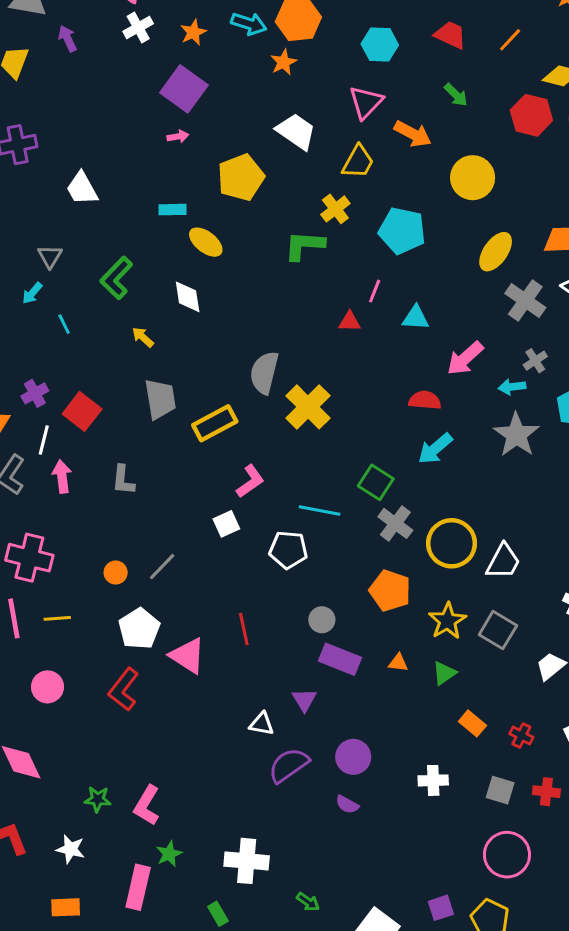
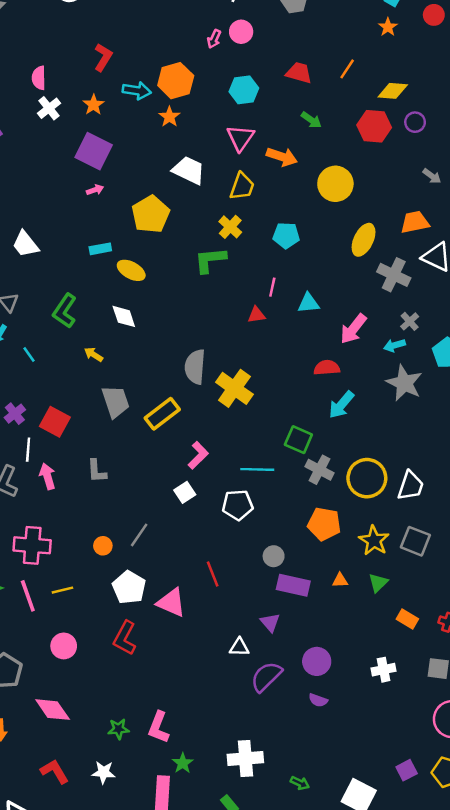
cyan pentagon: (402, 231) -> (286, 235), size x0.7

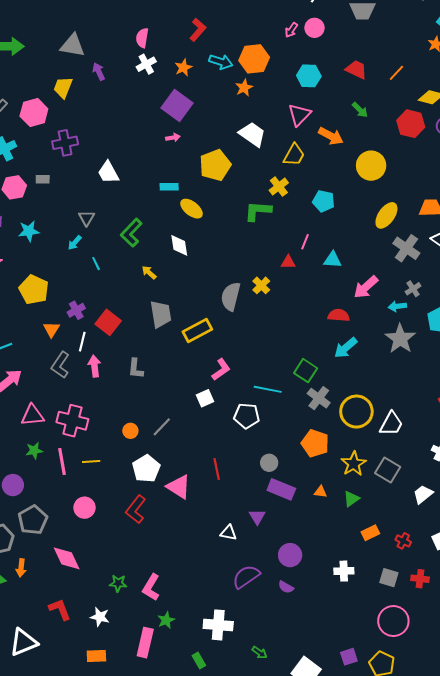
yellow cross: (234, 388) -> (261, 285), moved, size x0.6
orange rectangle: (407, 619) -> (370, 533), turned -66
purple semicircle: (266, 677) -> (246, 577), moved

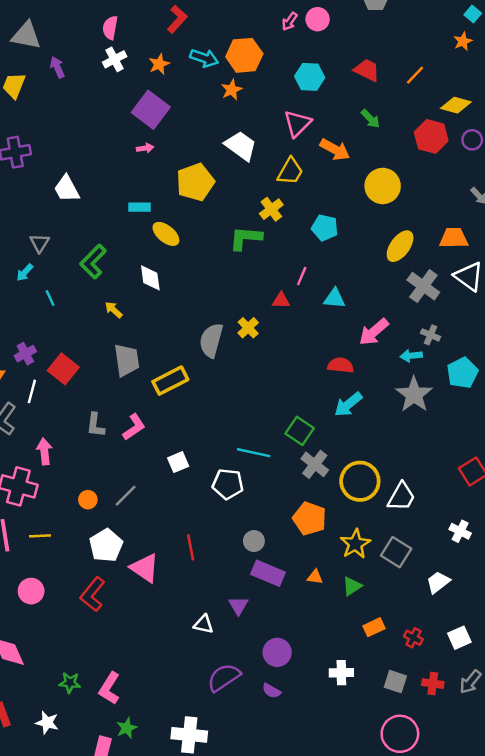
gray cross: (413, 289) -> (430, 335), turned -35
pink arrow: (94, 366) -> (44, 451), moved
pink L-shape: (221, 370) -> (134, 427), moved

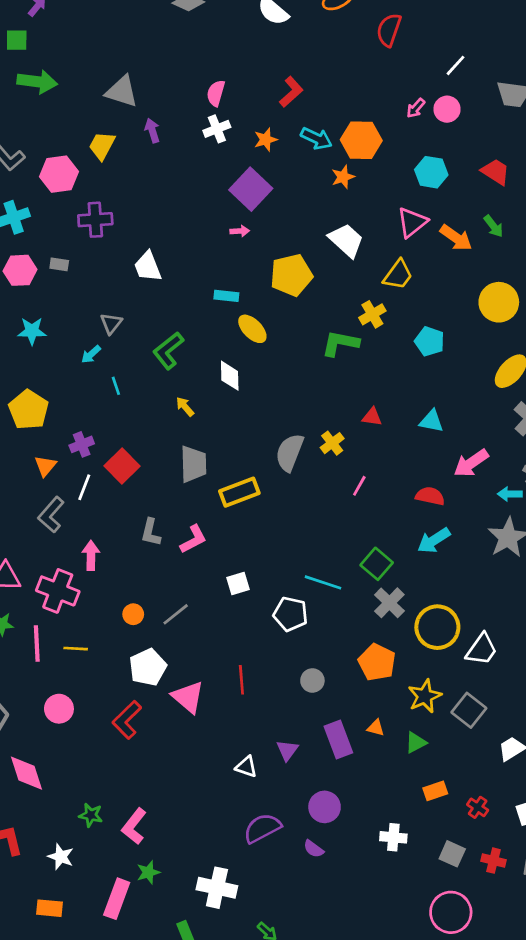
orange arrow: (335, 150) -> (456, 238), moved
pink line: (302, 276) -> (359, 486), moved
purple rectangle: (268, 573) -> (338, 739), moved, turned 40

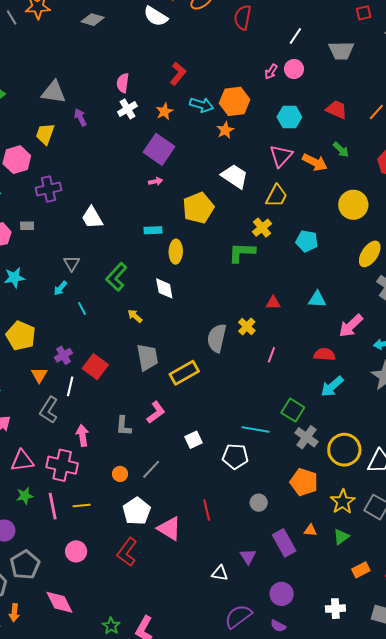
yellow ellipse: (252, 329) -> (176, 252), turned 55
gray L-shape: (151, 532) -> (124, 426), moved
green star: (91, 815) -> (111, 626), turned 30

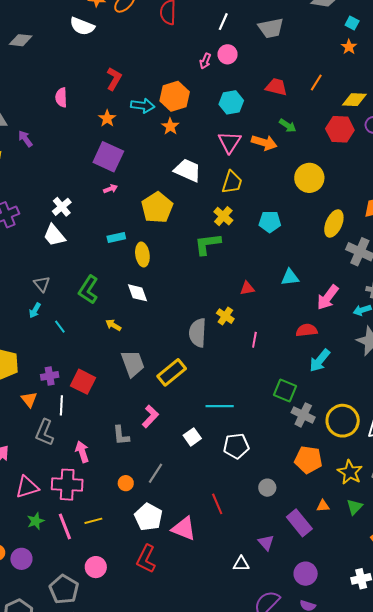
white cross: (127, 109) -> (62, 207), moved
purple cross: (63, 355) -> (50, 376), turned 30
cyan line: (256, 430) -> (220, 406), moved
gray pentagon: (25, 565) -> (64, 589), moved

